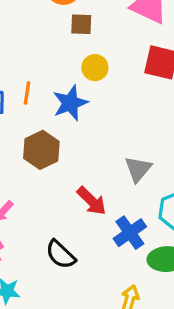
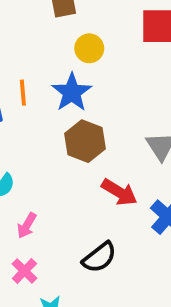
brown hexagon: (41, 150) -> (85, 141), moved
black semicircle: (61, 254) -> (99, 257), turned -68

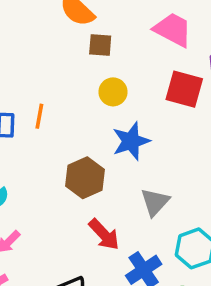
blue star: (72, 92) -> (131, 141), moved

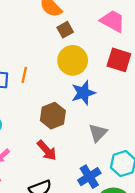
brown square: (100, 45) -> (65, 30), turned -35
yellow circle: (113, 92) -> (73, 60), size x1.6
red arrow: (104, 234) -> (47, 150), moved

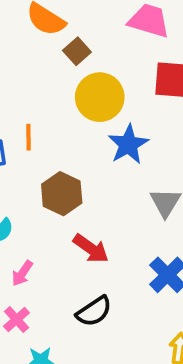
brown hexagon: (53, 116) -> (62, 194), moved

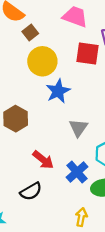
red arrow: (91, 249) -> (43, 160), moved

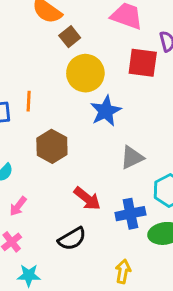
gray triangle: (78, 128) -> (132, 158), turned 30
blue cross: (77, 172) -> (130, 214), turned 30
yellow arrow: (81, 217) -> (123, 271), moved

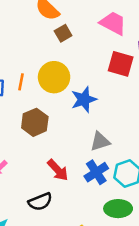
yellow circle: (85, 73) -> (54, 77), moved
blue cross: (130, 214) -> (96, 172), moved, turned -30

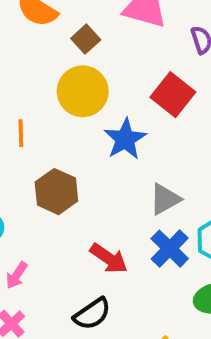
brown square: (63, 33) -> (86, 39), moved
red square: (121, 64) -> (173, 95), moved, turned 35
yellow circle: (54, 77) -> (83, 91), moved

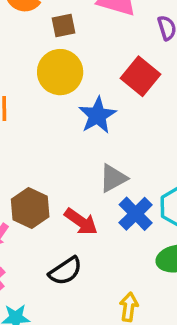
brown square: (86, 39) -> (63, 25), turned 30
brown hexagon: (56, 192) -> (30, 208), moved
gray triangle: (165, 199) -> (113, 178), moved

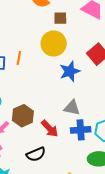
gray triangle: (113, 178) -> (72, 108), turned 30
blue cross: (136, 214) -> (81, 130), turned 30

